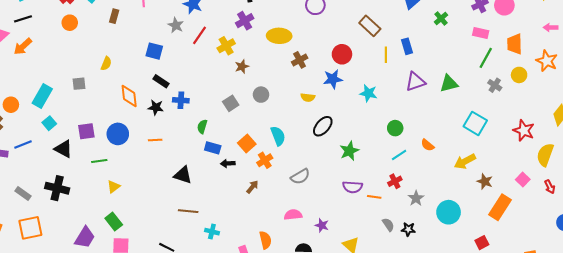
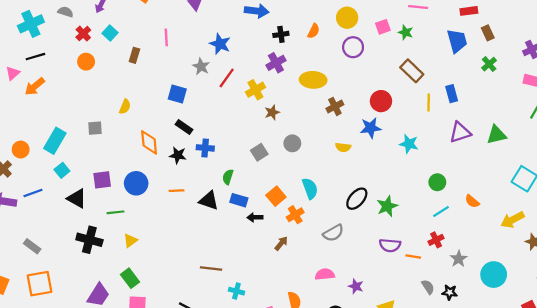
black ellipse: (323, 126) -> (357, 199), moved
black triangle: (183, 175) -> (209, 201), moved
black cross: (57, 188) -> (89, 240), moved

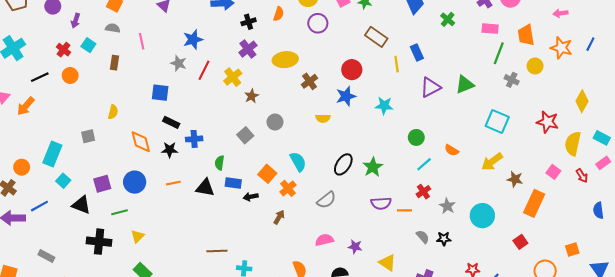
gray semicircle: (65, 12) -> (113, 28), moved
blue star: (220, 44) -> (193, 39), turned -30
black line: (35, 57) -> (40, 77), moved

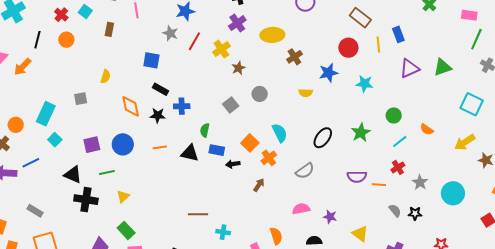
red circle: (352, 70) -> (348, 48), moved
black line: (40, 77) -> (37, 40), turned -54
green star: (373, 167) -> (361, 133), moved
black triangle: (81, 205) -> (73, 175), moved

